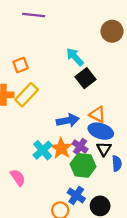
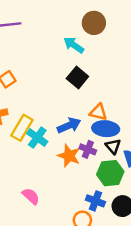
cyan arrow: (75, 57) -> (74, 45), moved
yellow rectangle: (27, 95) -> (22, 128), moved
cyan cross: (43, 150) -> (37, 138), moved
green hexagon: (83, 165) -> (110, 173), moved

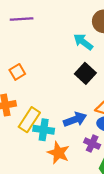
cyan cross: (37, 138) -> (44, 130), turned -30
orange star: (69, 156) -> (58, 153), moved

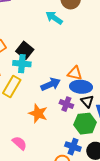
black square: (85, 73) -> (25, 50), moved
cyan cross: (44, 130) -> (22, 64), moved

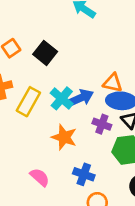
cyan cross: (22, 64) -> (62, 98), moved, turned 36
blue cross: (73, 147) -> (84, 174), moved

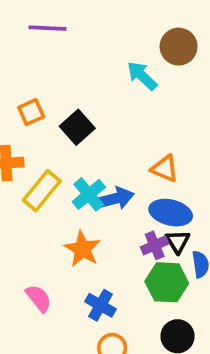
orange triangle: (113, 83) -> (165, 169), moved
purple cross: (102, 124) -> (155, 245), moved, turned 36

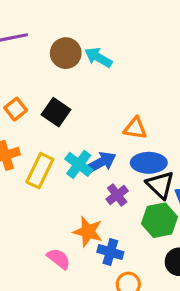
brown circle: (179, 47) -> (66, 53), moved
black triangle: (178, 242) -> (160, 185), size x1.4
purple cross: (155, 245) -> (117, 195), moved
orange star: (82, 249) -> (88, 232), moved

